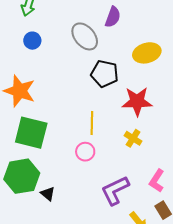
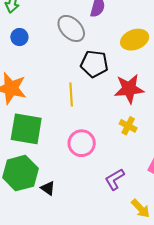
yellow line: (92, 123) -> (71, 95), moved
pink circle: (85, 152) -> (82, 143), size x1.4
purple L-shape: (115, 190) -> (115, 179), size x0.7

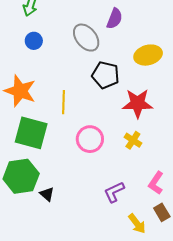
yellow line: (71, 95) -> (63, 102), moved
pink circle: (82, 143) -> (90, 139), moved

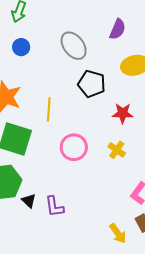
purple semicircle: (115, 19) -> (118, 29), moved
red star: (138, 103) -> (123, 113), size x0.7
purple L-shape: (114, 192) -> (54, 207), moved, turned -75

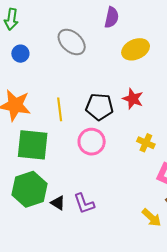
black pentagon: (92, 84) -> (99, 107), moved
red star: (123, 113) -> (133, 99), turned 30
yellow cross: (117, 150) -> (146, 143), moved

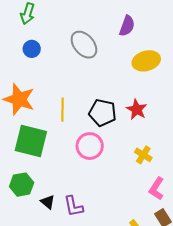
green hexagon: (30, 189) -> (22, 185), size x0.7

